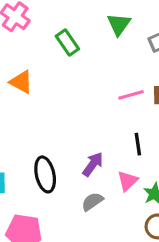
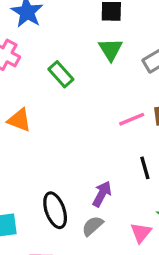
pink triangle: (128, 181) -> (141, 233), moved
gray semicircle: (92, 202) -> (93, 226), moved

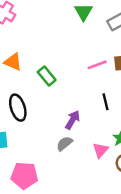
green rectangle: (61, 74) -> (47, 76), moved
black ellipse: (55, 210) -> (18, 108), moved

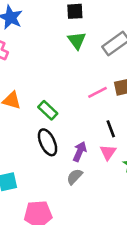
black ellipse: (18, 108) -> (48, 142), moved
pink triangle: (100, 150) -> (108, 152), moved

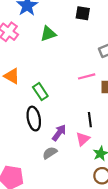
green triangle: (77, 40) -> (48, 34), moved, turned 35
pink line: (98, 92) -> (87, 76), moved

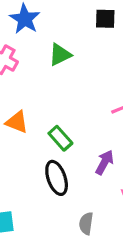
purple arrow: (59, 133) -> (105, 162), moved
gray semicircle: (50, 153) -> (86, 223), turned -40

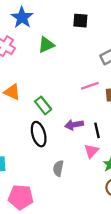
purple arrow: (105, 162) -> (74, 125), turned -132

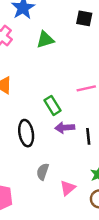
green rectangle: (43, 105) -> (52, 105), moved
pink triangle: (91, 151) -> (68, 188), moved

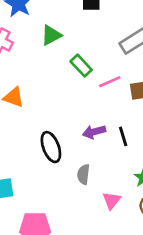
green rectangle: (52, 105) -> (81, 66), moved
gray semicircle: (43, 172) -> (83, 174), moved

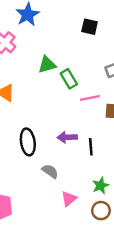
green triangle: (51, 35) -> (47, 65), moved
gray semicircle: (83, 174) -> (50, 171), turned 105

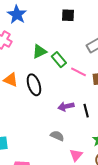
pink line: (90, 98) -> (78, 72), turned 49
black ellipse: (28, 142) -> (34, 85), moved

